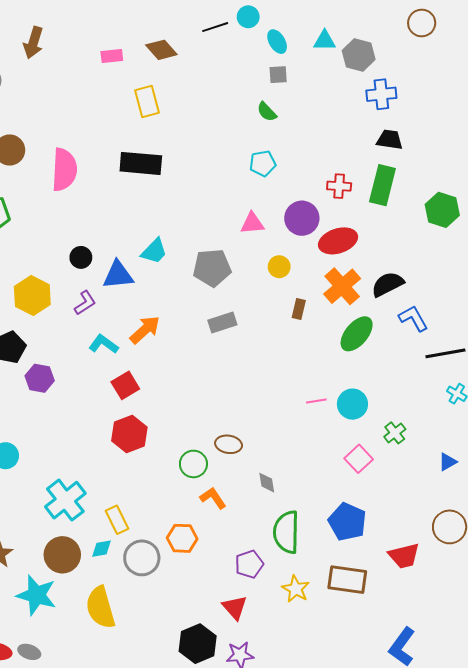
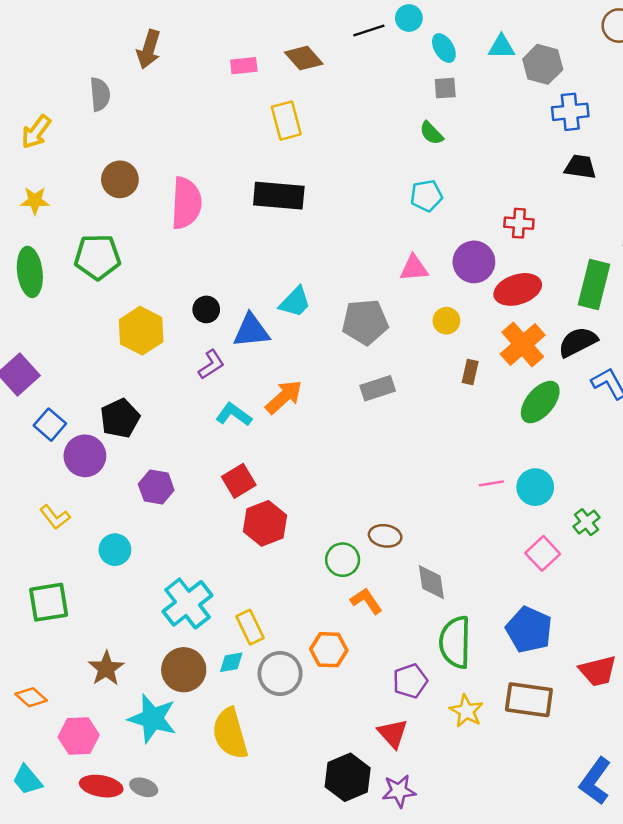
green rectangle: (382, 185) -> (594, 284), moved
yellow hexagon: (32, 296) -> (141, 331), moved
purple hexagon: (40, 378) -> (156, 487), moved
red square: (125, 385) -> (239, 481), moved
gray diamond: (267, 483) -> (431, 582), size x1.4

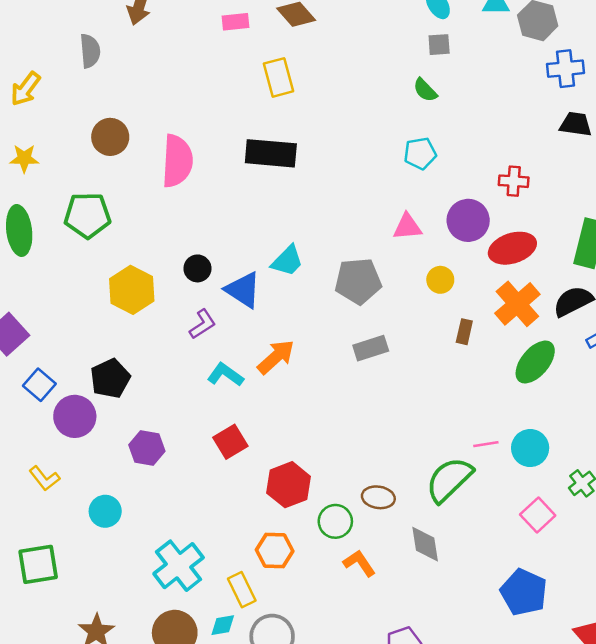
blue triangle: (251, 331) -> (243, 290), turned 39
red hexagon: (265, 523) -> (289, 485), moved
green semicircle: (455, 642) -> (449, 480), moved, turned 45
orange hexagon: (329, 650) -> (275, 550), moved

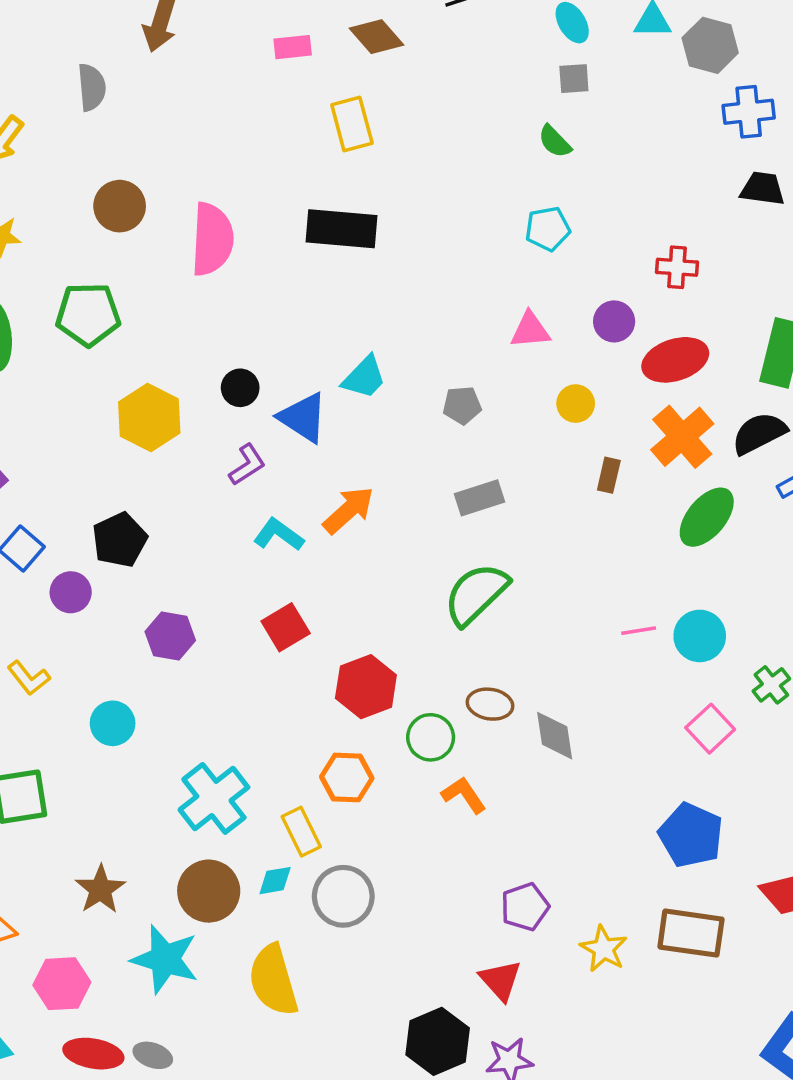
purple circle: (468, 220) -> (614, 321), size x0.7
gray pentagon: (358, 281) -> (462, 405), size x0.6
purple circle: (75, 416) -> (71, 592), size x0.7
green semicircle: (449, 480) -> (476, 594), moved
gray diamond: (425, 544) -> (555, 736), moved

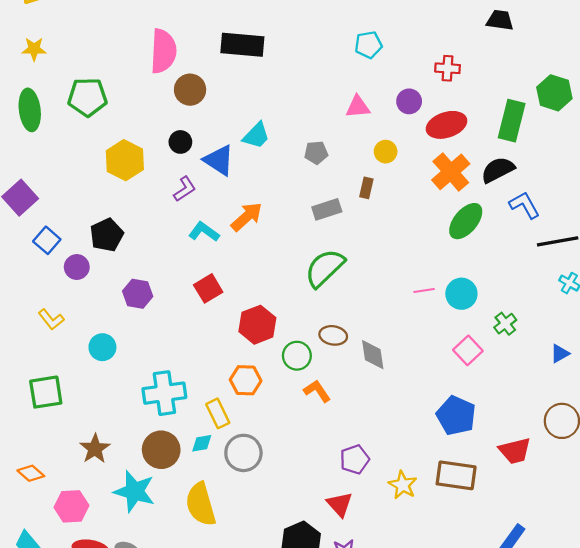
brown circle: (120, 206) -> (190, 90), moved
brown rectangle: (609, 475) -> (366, 188), moved
cyan cross: (214, 798) -> (164, 393), turned 30

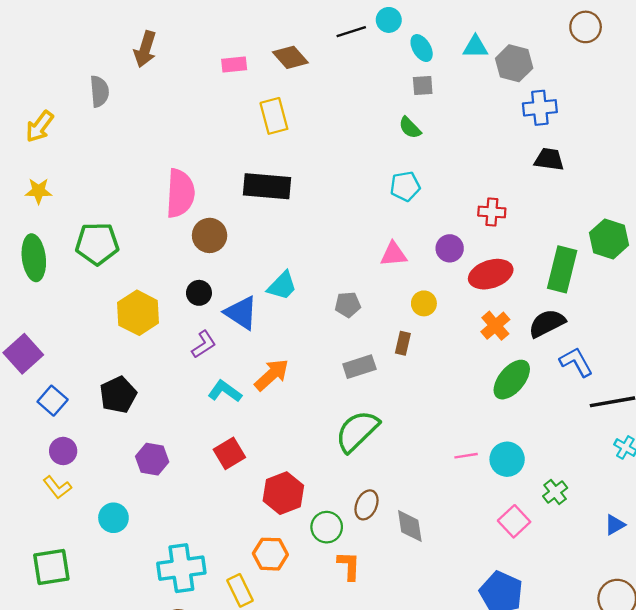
orange cross: (451, 172) -> (495, 326), size x0.7
purple circle: (77, 267) -> (63, 451), moved
brown ellipse: (333, 335) -> (366, 505), turned -75
orange L-shape: (317, 391) -> (349, 566), turned 36

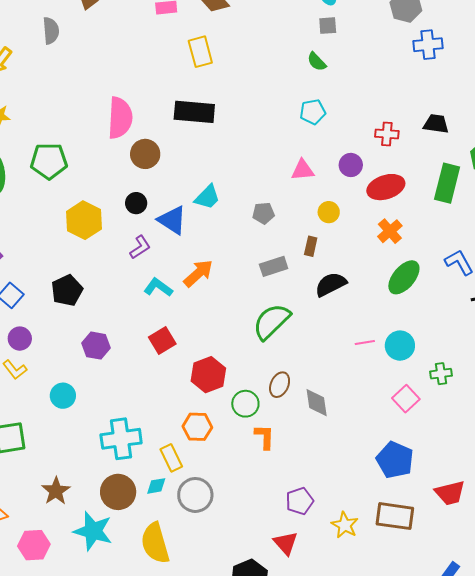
black trapezoid: (549, 159) -> (436, 124), moved
black semicircle: (547, 323) -> (331, 284), moved
green cross: (555, 492) -> (441, 374), turned 30

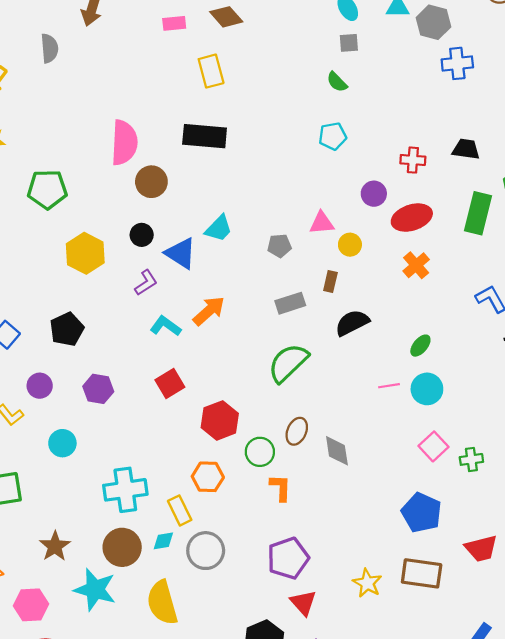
pink triangle: (303, 170) -> (322, 223), moved
green ellipse: (404, 277) -> (420, 346), moved, size x0.6
purple circle: (20, 339) -> (40, 386), moved
green cross: (441, 374) -> (471, 459), moved
purple pentagon: (300, 501) -> (288, 558), moved, size x1.4

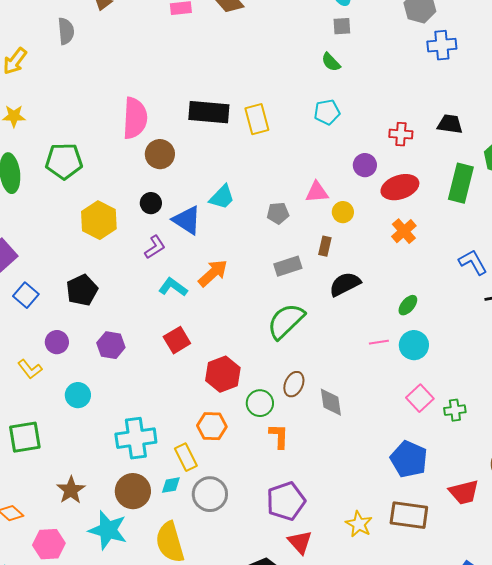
yellow rectangle: (211, 71) -> (257, 119), moved

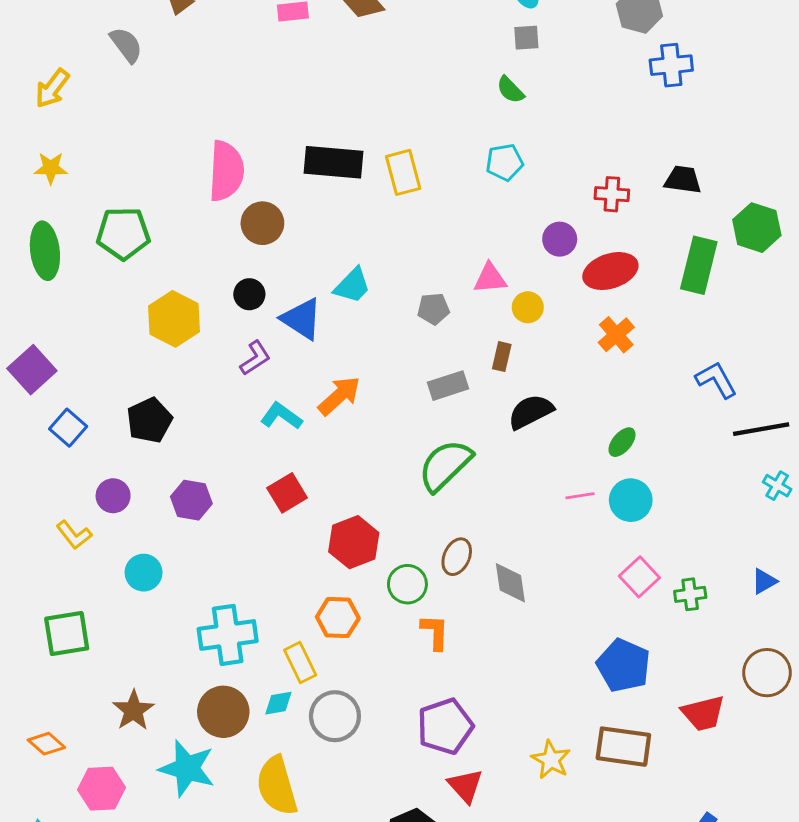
gray semicircle: (66, 31) -> (126, 45), turned -32

